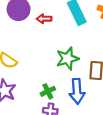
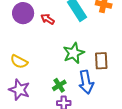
red arrow: (44, 19) -> (48, 19), turned 40

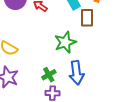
brown rectangle: (101, 61) -> (87, 18), moved

